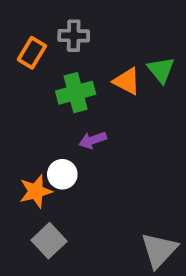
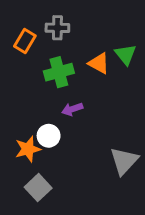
gray triangle: (159, 250) -> (124, 161), moved

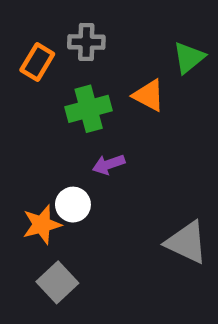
green triangle: (125, 54) -> (189, 58), moved, turned 30
gray triangle: (124, 161) -> (187, 242), turned -48

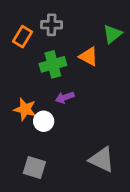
orange star: (42, 225) -> (25, 109), moved, turned 30
gray triangle: (187, 242) -> (102, 160), moved
gray square: (57, 282) -> (34, 167), turned -30

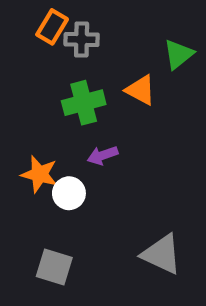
orange rectangle: (22, 37) -> (52, 27), moved

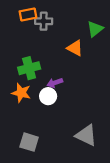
orange rectangle: (52, 27) -> (28, 14), turned 48
green cross: (84, 103) -> (29, 68), moved
white circle: (69, 193) -> (48, 96), moved

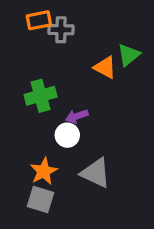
green triangle: (95, 29) -> (129, 55), moved
orange star: (21, 93) -> (44, 171), moved, turned 30
gray triangle: (86, 135) -> (96, 173), moved

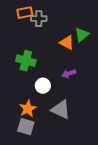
green cross: (41, 96) -> (26, 61), turned 30
purple arrow: (77, 116) -> (69, 74), moved

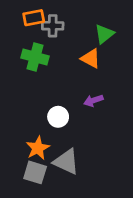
green triangle: (82, 35) -> (104, 34), moved
green cross: (26, 61) -> (35, 57), moved
gray triangle: (61, 110) -> (66, 162), moved

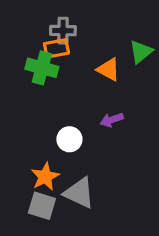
orange rectangle: (34, 18) -> (56, 48), moved
green triangle: (104, 34) -> (141, 52), moved

